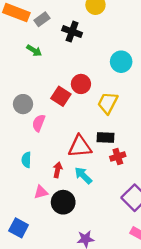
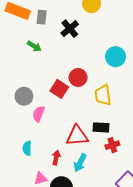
gray rectangle: (42, 19) -> (42, 17), turned -48
black cross: (72, 32) -> (70, 29), turned 30
yellow trapezoid: (108, 103) -> (103, 95), turned -35
cyan arrow: (83, 175) -> (80, 163), turned -108

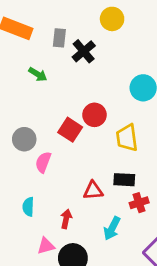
gray rectangle: (42, 17) -> (59, 38), moved
red triangle: (77, 136) -> (93, 191), size x0.7
cyan arrow: (80, 163) -> (112, 228), moved

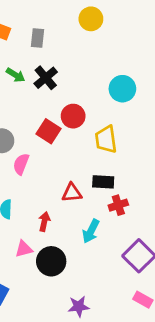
black cross: (84, 51) -> (46, 78), moved

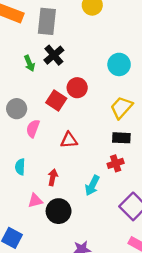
gray rectangle: (37, 38) -> (47, 21), size x1.6
green arrow: (16, 75) -> (29, 63), moved, turned 35
yellow trapezoid: (106, 139) -> (121, 108), moved, turned 50
black rectangle: (103, 182) -> (121, 138), moved
red triangle: (72, 193) -> (69, 140), moved

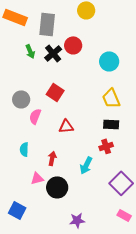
green arrow: (29, 63) -> (30, 51), moved
red circle: (77, 88) -> (73, 45), moved
yellow trapezoid: (121, 108) -> (111, 98), turned -65

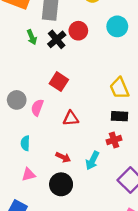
cyan circle: (109, 61) -> (117, 26), moved
gray circle: (21, 99) -> (17, 100), moved
red arrow: (52, 158) -> (63, 157), moved, turned 104
pink triangle: (37, 178) -> (29, 175), moved

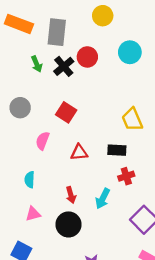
gray circle: (17, 100) -> (20, 108), moved
black rectangle: (119, 116) -> (117, 150), moved
red arrow: (63, 157) -> (71, 195), turned 48

